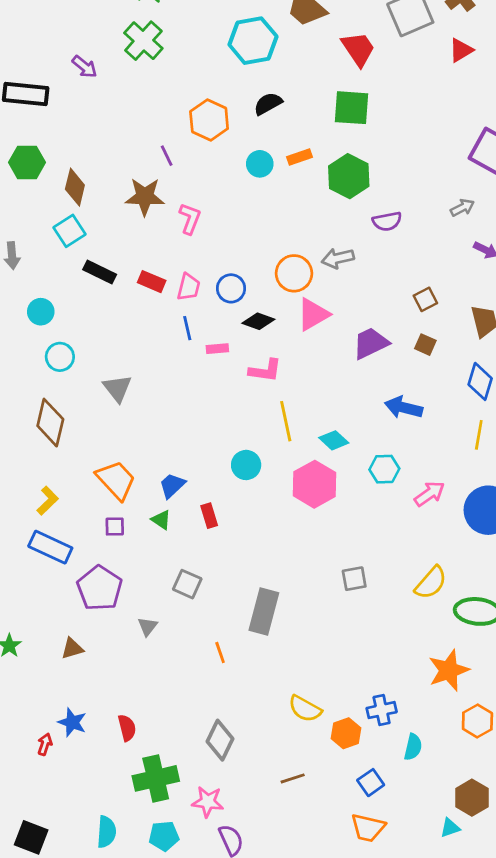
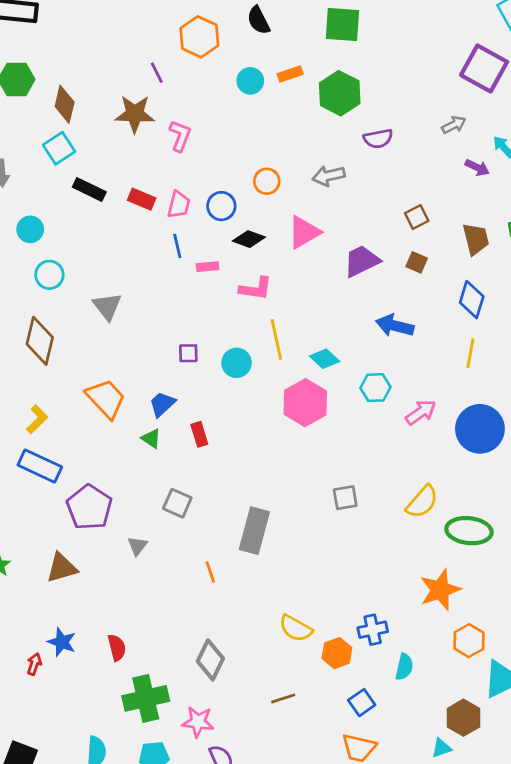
black semicircle: (268, 104) -> (258, 20), turned -88
orange circle: (294, 273) -> (267, 181), moved, size x0.7
cyan circle: (246, 465) -> (236, 363), moved
purple square: (115, 527) -> (188, 353), moved
brown triangle: (72, 648) -> (62, 568), size x1.4

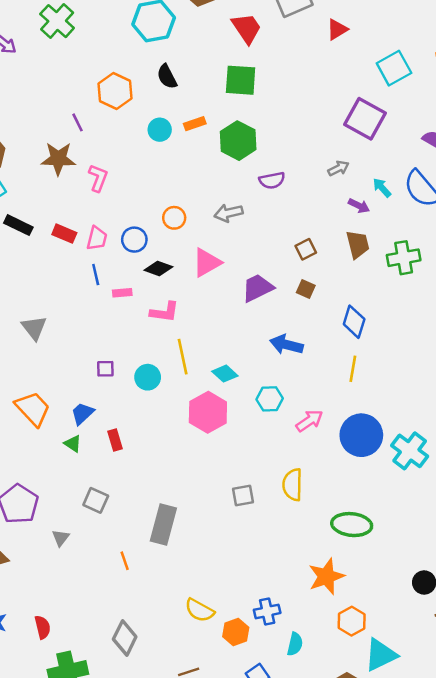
brown trapezoid: (476, 239) -> (358, 244), moved
yellow semicircle: (422, 502) -> (293, 485), moved, turned 140

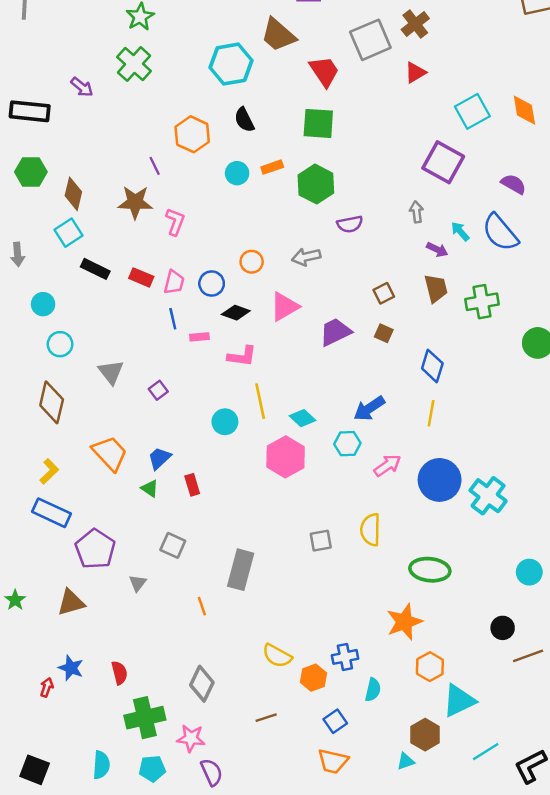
gray arrow: (338, 168) -> (417, 212), turned -70
blue arrow: (286, 345) -> (369, 408), moved, turned -48
purple square: (105, 369) -> (158, 390), moved, turned -36

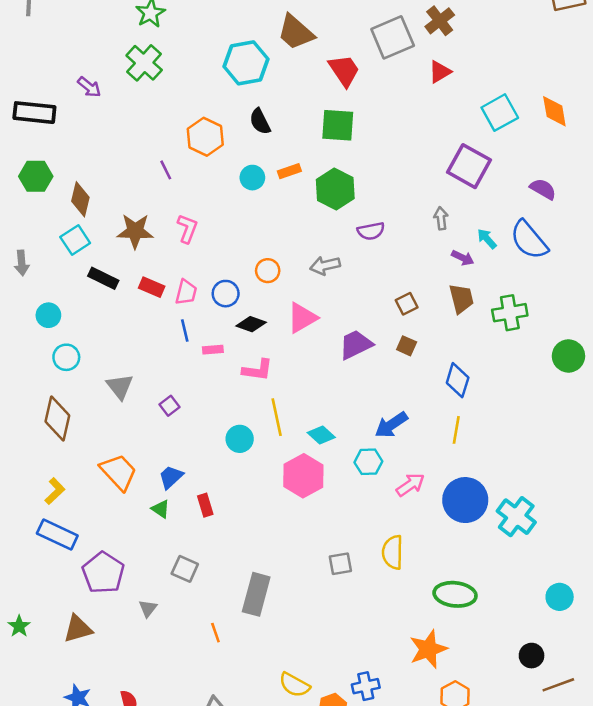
brown star: (135, 202) -> (135, 231), moved

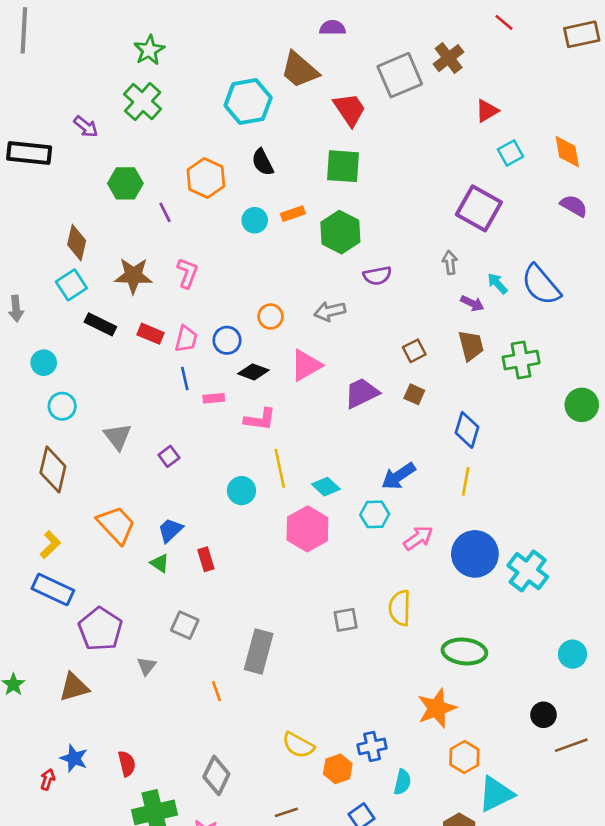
red triangle: (440, 72) -> (487, 111), moved
cyan square: (500, 113) -> (511, 153), size x0.7
green hexagon: (36, 176) -> (125, 183), moved
purple semicircle: (543, 189) -> (574, 206), moved

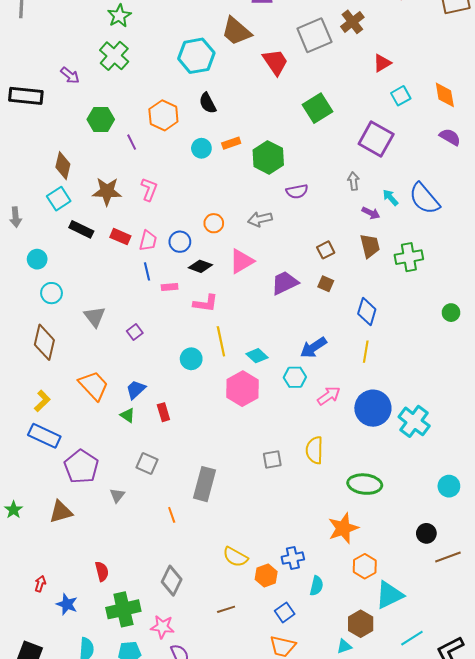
green square: (343, 166) -> (317, 108), moved, turned -36
green circle: (582, 405) -> (451, 313), moved, size x0.7
blue star: (74, 758) -> (67, 604), moved

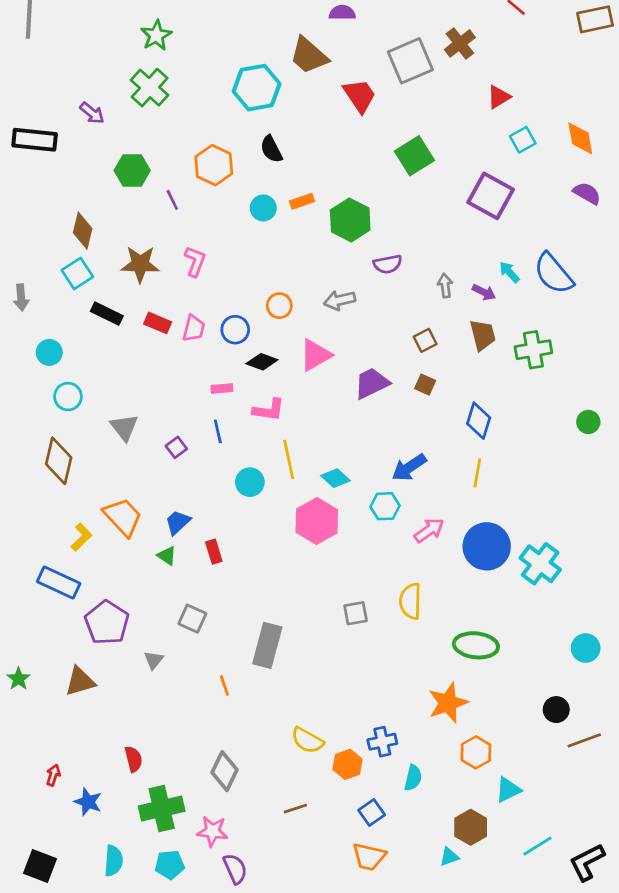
gray arrow: (353, 181) -> (445, 286), moved
blue line: (147, 271) -> (218, 431), moved
yellow L-shape: (42, 401) -> (81, 537), moved
cyan triangle: (389, 595) -> (508, 790), size x0.7

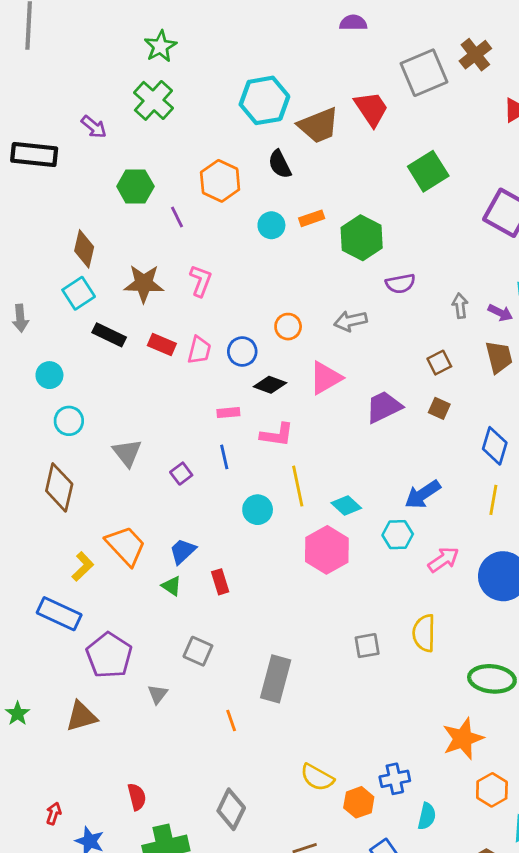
brown trapezoid: (309, 55) -> (319, 125), moved, turned -63

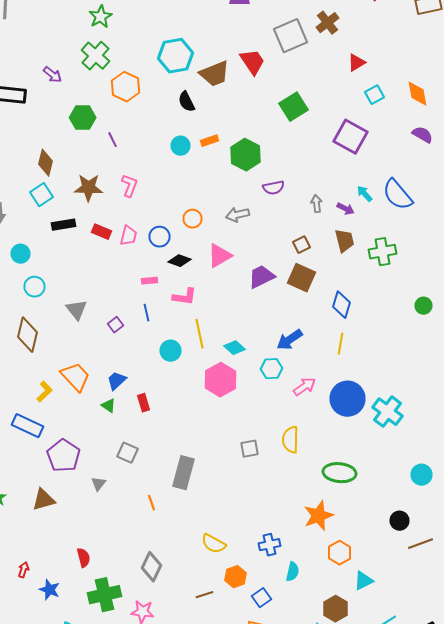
orange hexagon: (220, 181) -> (126, 87), moved
black rectangle: (109, 335) -> (64, 225), turned -35
brown square: (439, 408) -> (302, 278), size x1.8
orange hexagon: (359, 802) -> (236, 577), moved

